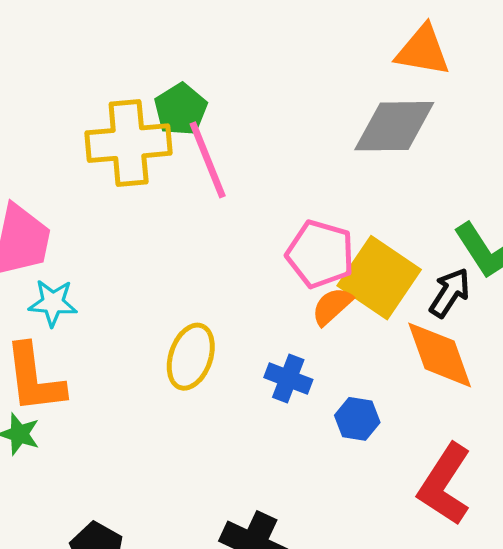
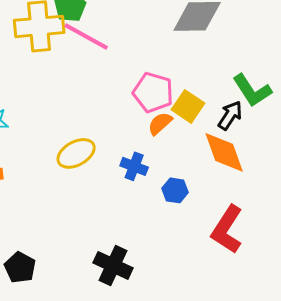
pink line: (208, 160) -> (86, 36), turned -39
yellow square: (379, 278) -> (188, 106), size x0.7
yellow ellipse: (191, 357) -> (76, 153), turned 42

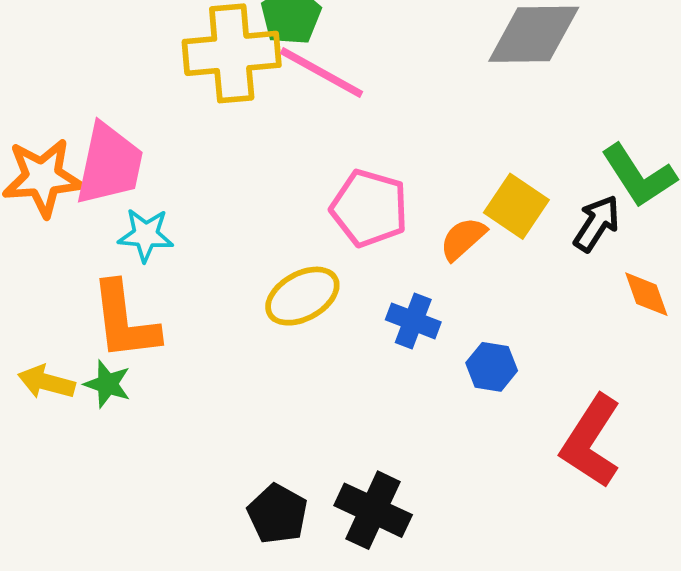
pink pentagon: (153, 92) -> (369, 208), moved
orange diamond: (224, 152) -> (646, 294), moved, size x0.6
black pentagon: (20, 267) -> (278, 514), moved

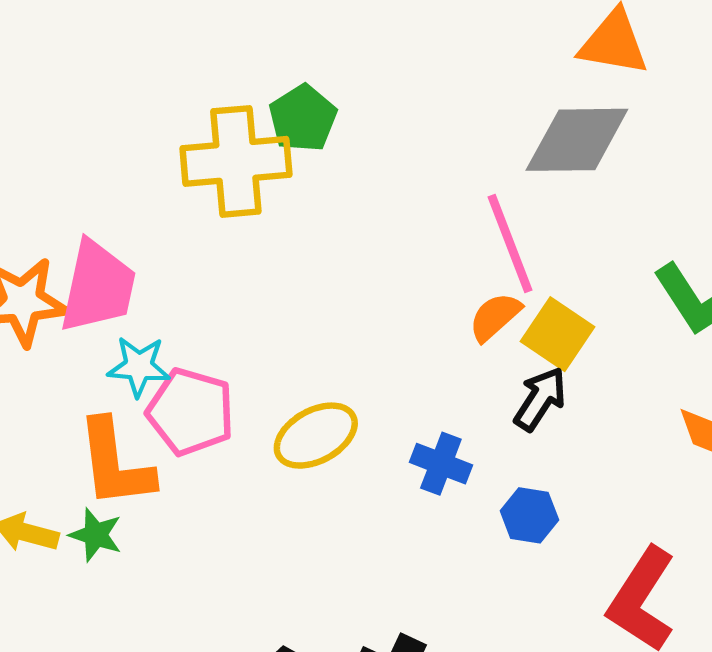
pink line: (322, 72) -> (510, 243), moved, turned 40
pink pentagon: (369, 208) -> (191, 412), moved
black arrow: (597, 223) -> (540, 399), moved
orange semicircle: (463, 239) -> (495, 317), moved

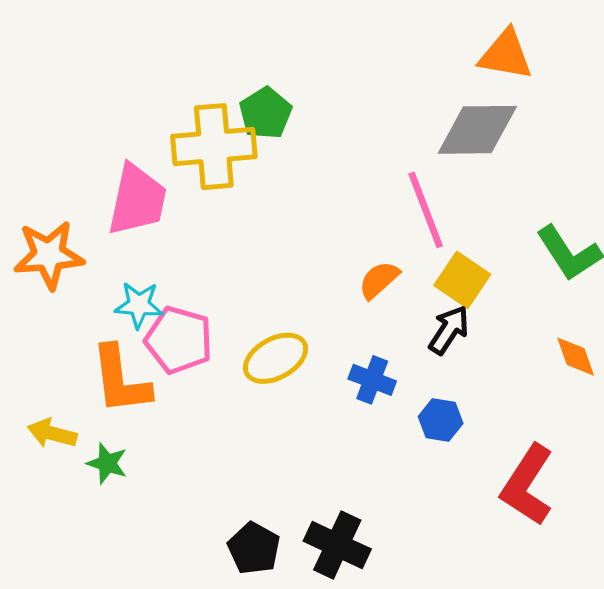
pink trapezoid: (98, 287) -> (137, 200), moved
orange semicircle: (495, 317) -> (379, 280), moved
green star: (96, 535) -> (107, 463), moved

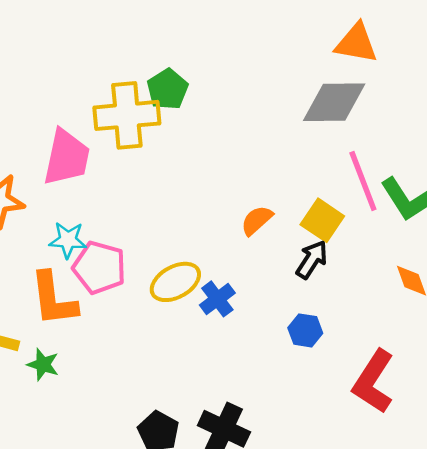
pink line: (426, 210) -> (363, 181), moved
blue cross: (372, 380) -> (217, 299), moved, turned 32

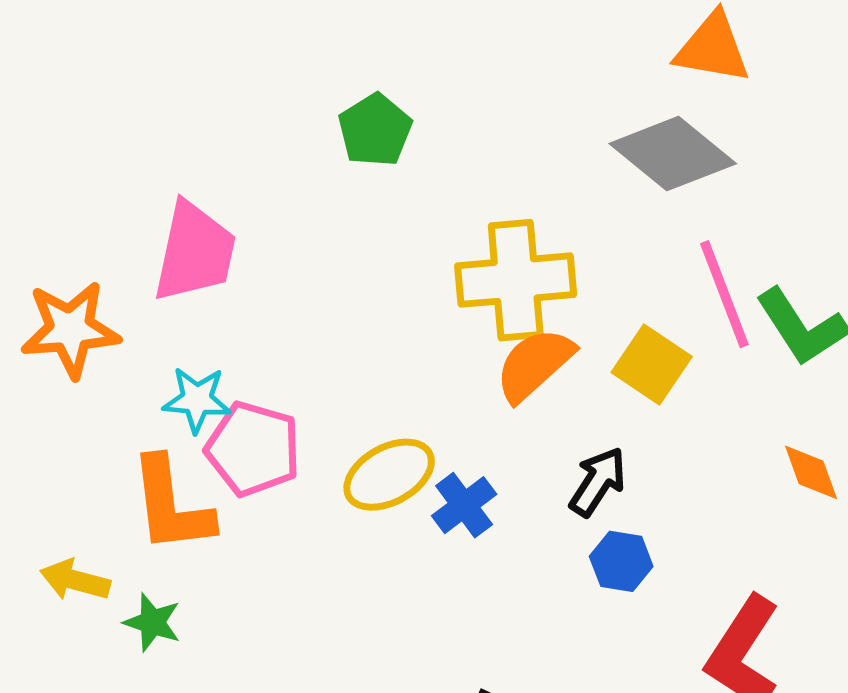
gray diamond: (334, 102) -> (673, 154), turned 40
yellow cross: (127, 115) -> (516, 280), moved
orange semicircle: (257, 220) -> (534, 364), size x1.4
black arrow: (312, 260) -> (598, 482), moved

